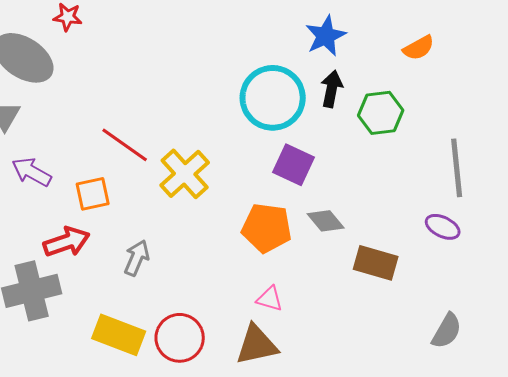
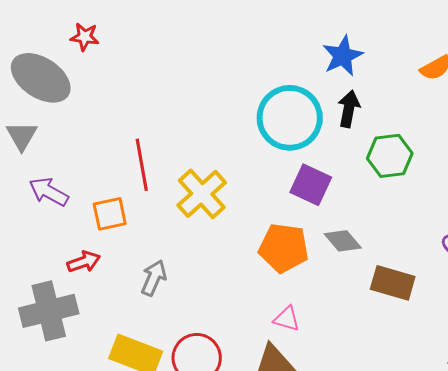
green hexagon: (381, 113) -> (390, 156), moved
red line: (125, 145) -> (142, 165), turned 45
red arrow: (67, 242) -> (84, 262), size x0.7

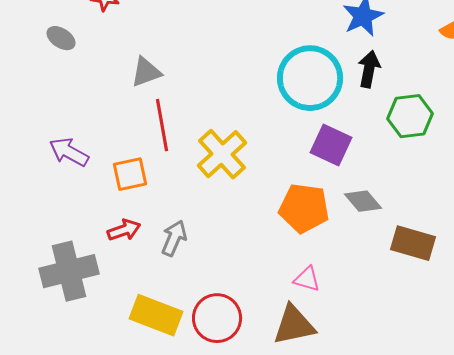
gray ellipse: (41, 78) -> (61, 38), size x0.5
gray triangle: (22, 136) -> (146, 72), moved, turned 40
red arrow: (84, 262) -> (124, 230), moved

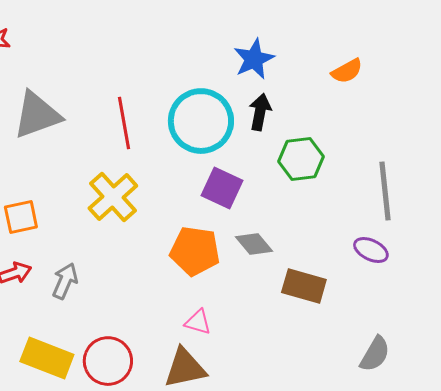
gray triangle: (146, 72) -> (37, 115), size x1.6
red line: (162, 125) -> (124, 123), moved

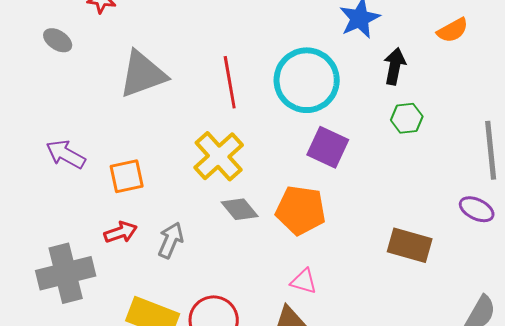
black arrow: (260, 112) -> (395, 66), moved
green hexagon: (301, 159) -> (407, 118), size x0.7
gray diamond: (254, 244) -> (240, 209), moved

